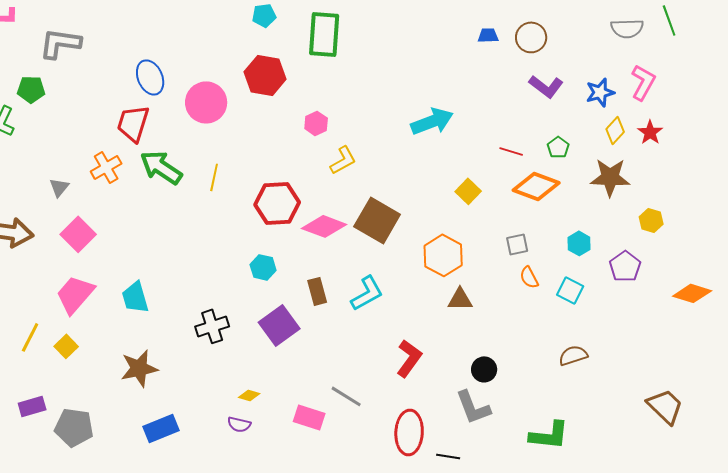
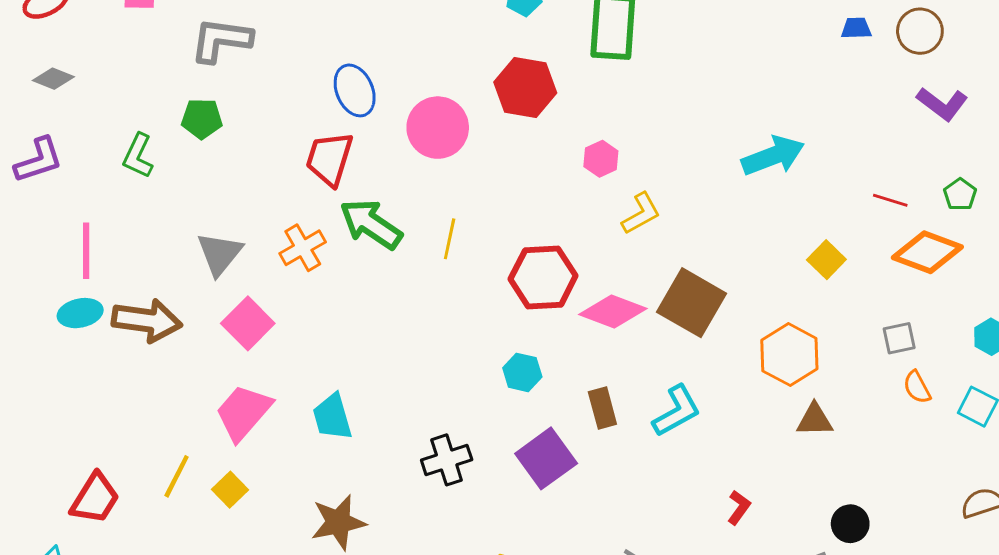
green pentagon: (31, 89) -> (202, 119), moved
orange cross: (106, 167) -> (303, 248), moved
gray triangle: (59, 187) -> (220, 254), size x1.6
red L-shape: (409, 358) -> (739, 507), size x0.6

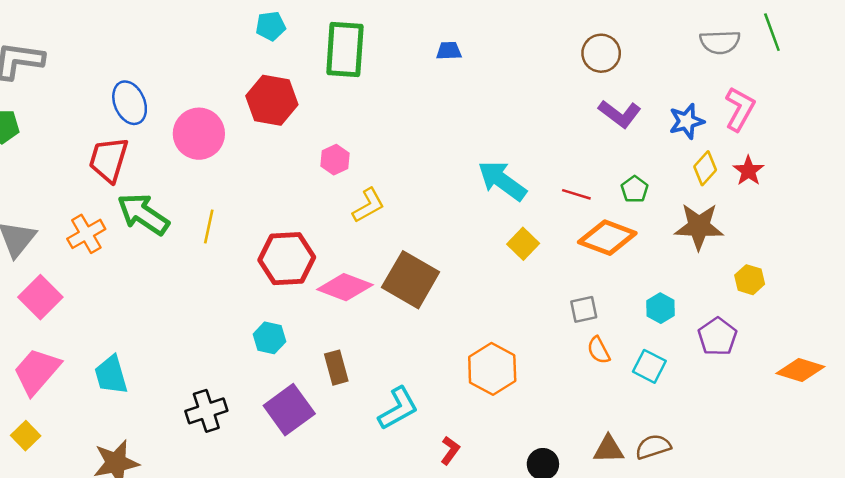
blue trapezoid: (856, 28) -> (449, 51), moved
cyan arrow: (773, 156) -> (502, 181), moved, turned -123
orange hexagon: (789, 355) -> (492, 369), moved
cyan L-shape: (677, 411) -> (398, 408), moved
brown triangle: (815, 420) -> (609, 449), moved

